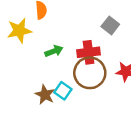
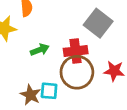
gray square: (110, 25) -> (98, 23), size x1.5
cyan square: (63, 91) -> (49, 91), turned -30

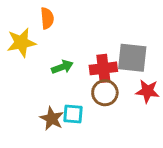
gray square: (98, 23) -> (132, 58), moved, turned -32
brown circle: (77, 72) -> (105, 93), size x0.7

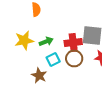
yellow star: (21, 43) -> (24, 40), moved
cyan square: (73, 114) -> (53, 59), moved, turned -32

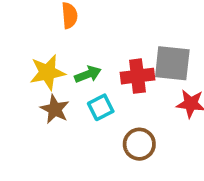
brown circle: (74, 58) -> (139, 144), moved
brown star: (39, 75) -> (55, 109), moved

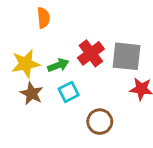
red cross: (137, 76) -> (91, 53), moved, turned -30

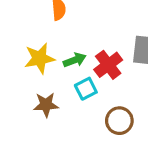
red cross: (91, 53) -> (108, 65), moved
brown star: (32, 93) -> (46, 105), moved, turned -30

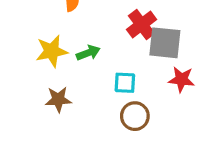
red cross: (108, 65) -> (142, 25), moved
cyan square: (86, 89) -> (125, 83), moved, turned 30

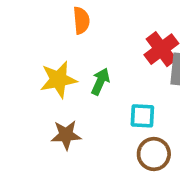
green arrow: (88, 53) -> (100, 82), turned -45

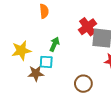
yellow star: (58, 80) -> (21, 51), moved
cyan square: (142, 116) -> (46, 62), moved

